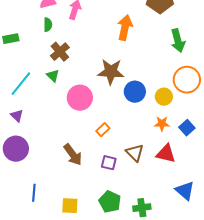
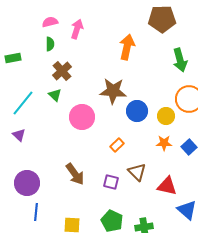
orange rectangle: (103, 130) -> (117, 145), moved
purple circle: (16, 149) -> (27, 183), moved
red triangle: (166, 154) -> (167, 186), moved

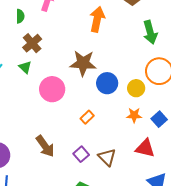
brown triangle: (137, 172) -> (107, 157), moved
purple square: (111, 182) -> (81, 154), turned 35
red triangle: (167, 186) -> (145, 148), moved

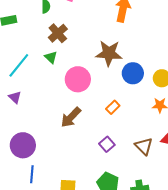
brown arrow: (45, 146) -> (71, 117), moved, turned 80
brown triangle: (107, 157) -> (144, 146), moved

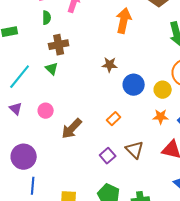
brown cross: (58, 33) -> (59, 45), turned 30
brown star: (109, 53) -> (110, 65), size x0.6
pink circle: (78, 79) -> (46, 111), moved, size x0.6
brown triangle: (144, 146) -> (135, 150), moved

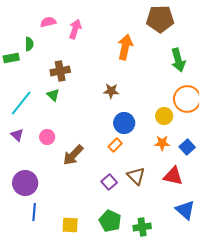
green semicircle: (47, 18) -> (29, 44), moved
blue circle: (134, 85) -> (124, 123), moved

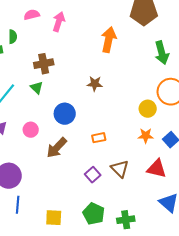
blue circle: (124, 123) -> (65, 114), moved
orange rectangle: (115, 145) -> (99, 138), turned 32

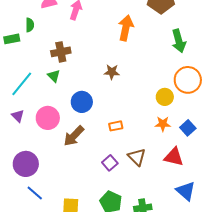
pink circle: (31, 130) -> (48, 118), size x1.5
blue line: (18, 205) -> (35, 193), turned -54

